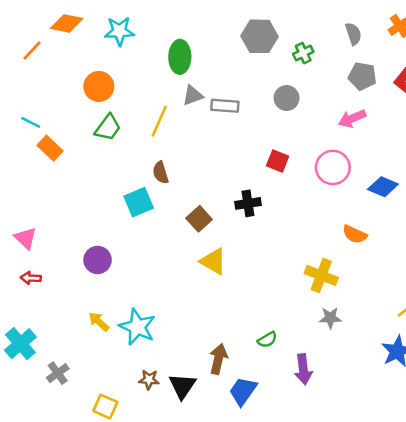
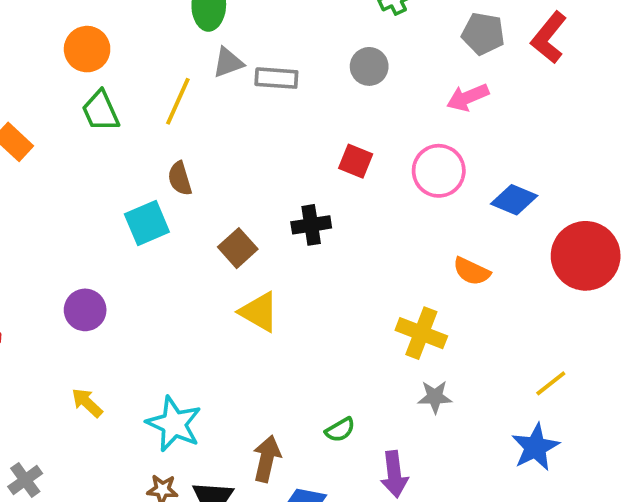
green trapezoid: (108, 128) -> (101, 111), turned 120
cyan star: (137, 327) -> (174, 424), moved

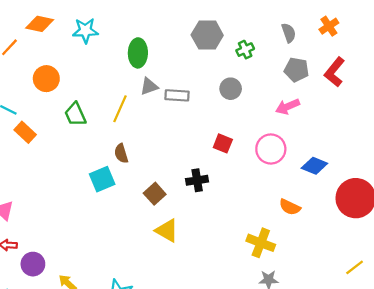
orange circle: (87, 49) -> (46, 79), moved
purple circle: (85, 310) -> (33, 264), moved
yellow line: (551, 383) -> (355, 267), moved

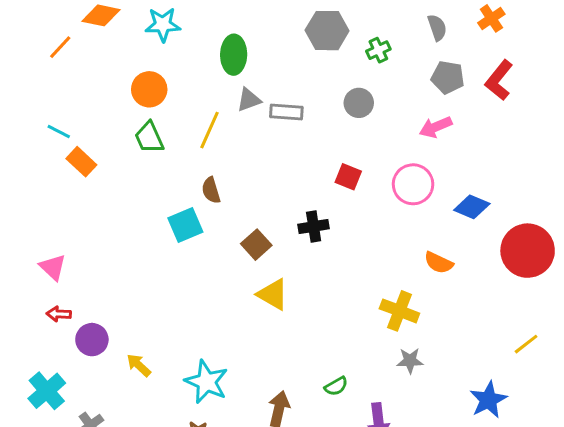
orange circle: (46, 79) -> (149, 89), moved

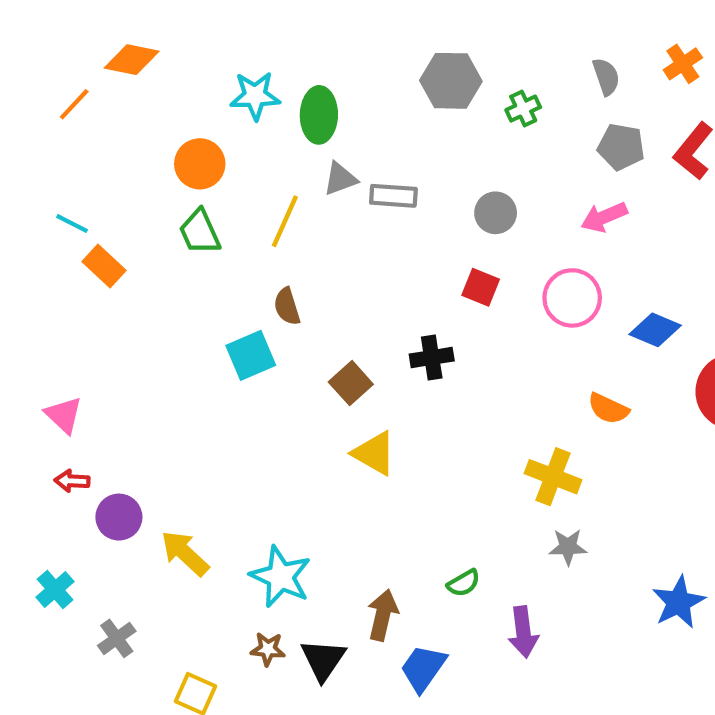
cyan star: (163, 25) -> (255, 96), moved
gray circle: (359, 103) -> (496, 213), moved
yellow arrow: (139, 365) -> (185, 553), size x1.4
cyan cross: (47, 391) -> (55, 589), size x0.7

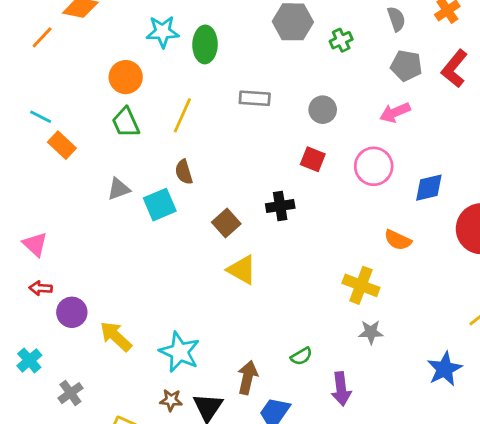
gray triangle: (340, 179) -> (119, 189), moved
blue diamond: (655, 330) -> (429, 188), turned -36

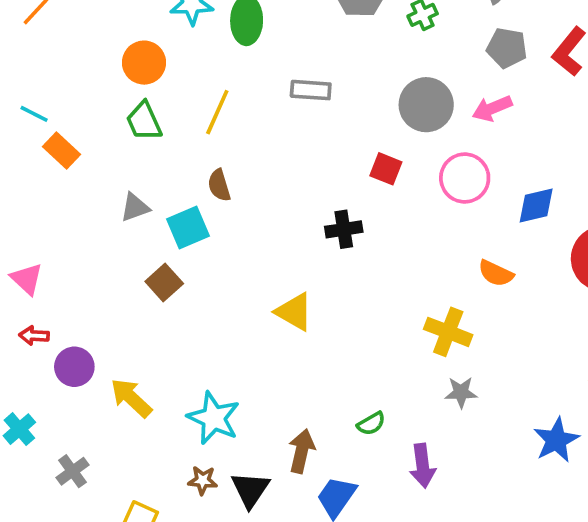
gray circle: (323, 110) -> (426, 105), moved, size x1.5
brown square: (226, 223) -> (164, 282), moved

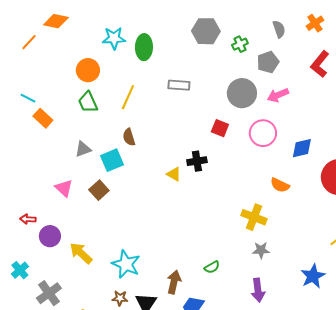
gray pentagon: (507, 48) -> (268, 62), moved, turned -30
pink triangle: (27, 279) -> (64, 188), moved
yellow triangle: (294, 312) -> (174, 174), moved, size x0.7
purple arrow: (423, 466) -> (258, 290), moved
gray cross: (73, 471) -> (49, 293), size x1.4

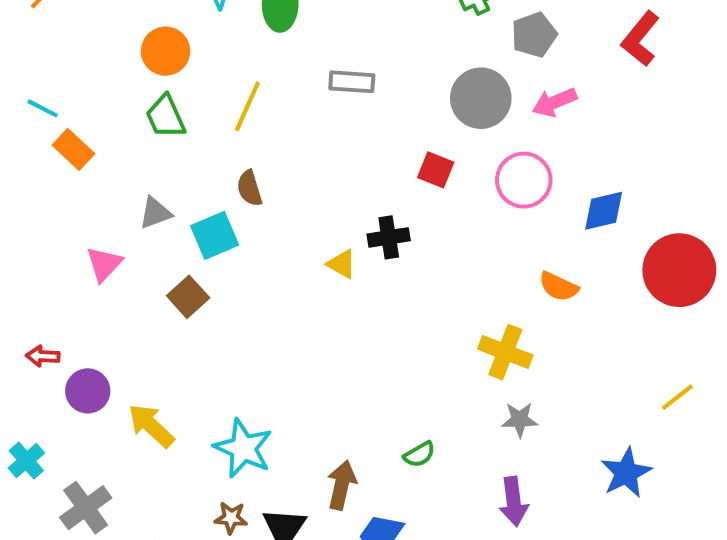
pink triangle: (64, 188) -> (104, 264), moved, turned 30

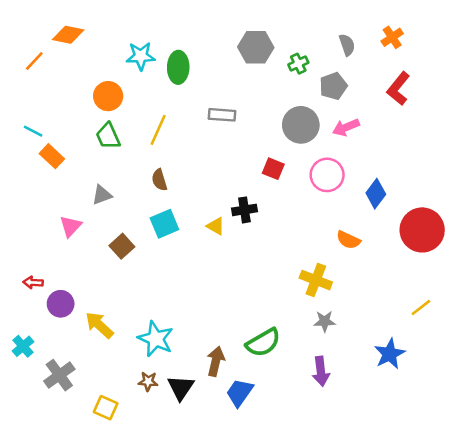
blue diamond: (604, 211) -> (376, 194), turned -40
cyan square: (215, 235) -> (164, 224), moved
green semicircle: (419, 454) -> (263, 343), size x1.8

